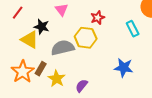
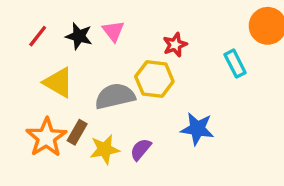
black star: (42, 27) -> (79, 36), moved
blue star: (124, 68) -> (197, 129), moved
yellow star: (57, 79) -> (105, 149), turned 30
purple semicircle: (82, 86) -> (141, 149), moved

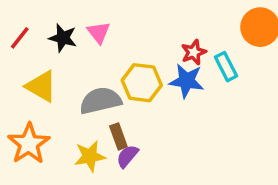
red star: (175, 45) -> (194, 52), moved
blue star: (197, 129) -> (187, 81), moved
brown rectangle: (77, 132) -> (118, 136), moved, turned -50

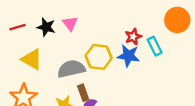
red line: (20, 38) -> (18, 27), turned 35

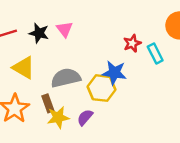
blue star: (128, 56) -> (114, 73), moved
yellow hexagon: (99, 57) -> (102, 88), moved
brown rectangle: (83, 93) -> (48, 103), moved

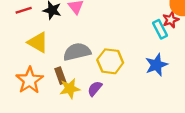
red star: (132, 43) -> (171, 20), moved
blue star: (114, 73) -> (156, 65), moved, turned -30

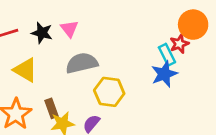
gray semicircle: (77, 52) -> (82, 63), moved
blue star: (156, 65) -> (164, 74), moved

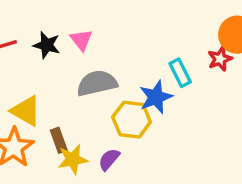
cyan rectangle: (167, 55) -> (180, 73), moved
yellow triangle: (25, 70) -> (26, 111), moved
blue star: (164, 74) -> (156, 97), moved

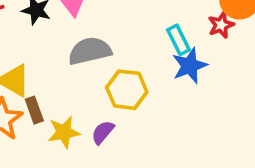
blue star: (156, 97) -> (190, 66), moved
brown rectangle: (59, 140) -> (34, 110), moved

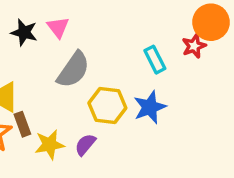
gray semicircle: (90, 51) -> (73, 70), turned 138
blue star: (190, 66) -> (150, 107), moved

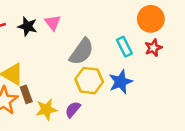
orange circle: (211, 22) -> (151, 19), moved
red star: (194, 46) -> (153, 48), moved
gray semicircle: (73, 70) -> (82, 52), moved

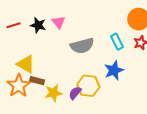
gray semicircle: (82, 52) -> (82, 46), turned 40
yellow hexagon: (89, 81) -> (88, 86), moved
brown rectangle: (26, 94) -> (37, 81), turned -56

